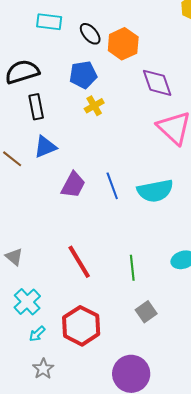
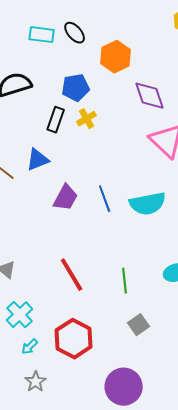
black ellipse: (90, 34) -> (75, 33), moved
black rectangle: (36, 107) -> (56, 120), moved, turned 30

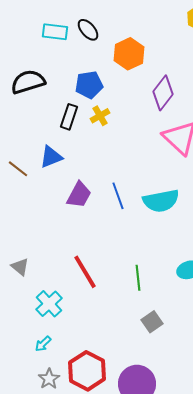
purple diamond: (150, 96) -> (163, 93), turned 56
cyan cross: (20, 315) -> (49, 304), moved
red hexagon: (74, 339) -> (87, 371), moved

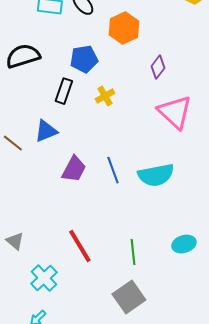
purple diamond: (163, 93) -> (158, 67), size x0.7
yellow cross: (100, 116) -> (105, 96), moved
gray square: (152, 322) -> (129, 297), moved, size x1.5

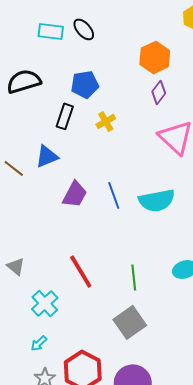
orange hexagon: (124, 28) -> (155, 57), moved

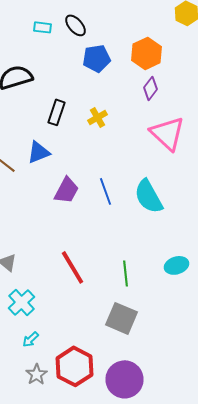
cyan rectangle: (51, 31) -> (42, 27), size x0.7
blue pentagon: (85, 84) -> (96, 58), moved
cyan semicircle: (157, 200) -> (148, 196), turned 72
cyan cross: (45, 303) -> (22, 302), moved
gray square: (130, 322) -> (122, 318), turned -32

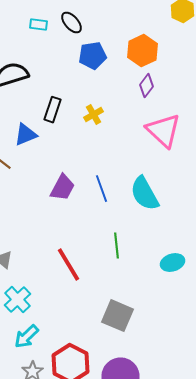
blue triangle: (38, 152) -> (26, 135), moved
green line: (126, 273) -> (116, 246), moved
cyan arrow: (30, 339) -> (26, 337), size x1.5

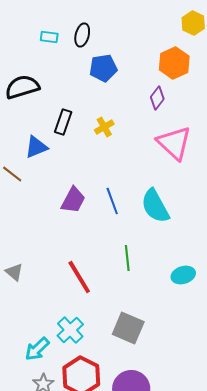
black ellipse: (72, 23) -> (82, 35), turned 55
orange hexagon: (142, 51) -> (174, 63), moved
cyan cross: (18, 300) -> (70, 330), moved

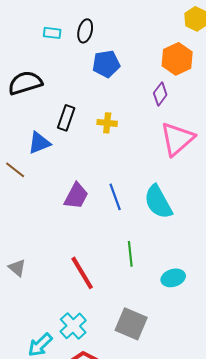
yellow cross: (104, 127) -> (107, 123), turned 36
pink triangle: (174, 143) -> (177, 139), turned 36
cyan ellipse: (183, 275) -> (173, 278), moved

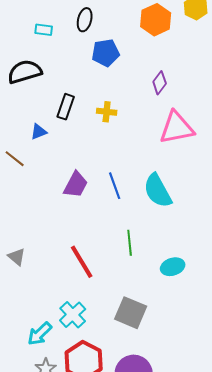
cyan rectangle: (52, 33) -> (44, 30), moved
orange hexagon: (177, 59) -> (156, 20), moved
pink triangle: (177, 139) -> (177, 128), turned 30
blue triangle: (39, 143) -> (39, 132), size x0.7

